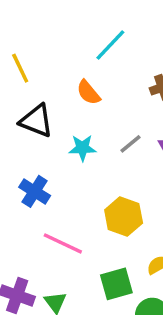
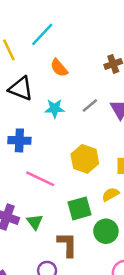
cyan line: (110, 45) -> (42, 34), moved
blue cross: (35, 191) -> (19, 140), turned -30

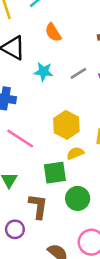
yellow semicircle: (110, 194) -> (75, 153), moved

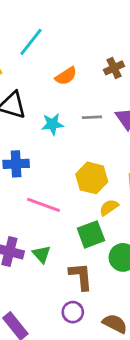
orange semicircle: (53, 32) -> (66, 76), moved, turned -78
gray line: (78, 73) -> (92, 117), turned 42
purple circle: (15, 229) -> (73, 312), moved

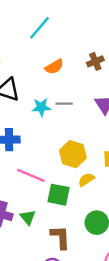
cyan line: (31, 42) -> (39, 28), moved
gray line: (92, 117) -> (64, 104), moved
green square: (91, 234) -> (59, 195), moved, turned 30

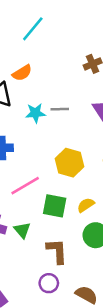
orange semicircle: (54, 67) -> (22, 73), moved
pink line: (31, 175) -> (25, 186), turned -52
yellow semicircle: (86, 180) -> (86, 205), moved

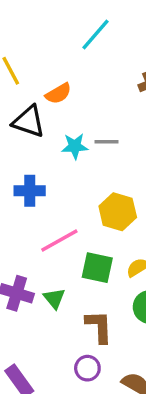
cyan line: (33, 29) -> (95, 35), moved

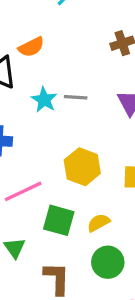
cyan star: (75, 146) -> (44, 100), turned 30

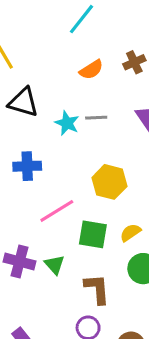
orange semicircle: (31, 47) -> (91, 70), moved

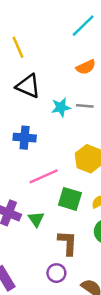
cyan star: (67, 123) -> (61, 107), turned 30

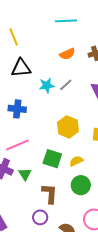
cyan line: (83, 26) -> (66, 21), turned 40
black triangle: (28, 86) -> (21, 68), turned -30
gray line: (85, 106) -> (66, 85), turned -48
pink line: (44, 176) -> (18, 145), moved

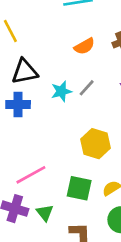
blue cross: (17, 109) -> (18, 105), moved

